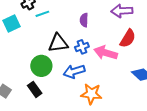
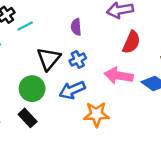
black triangle: (58, 43) -> (49, 59), turned -35
pink arrow: (106, 53) -> (119, 76), moved

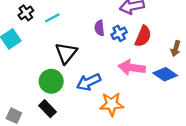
cyan line: (25, 26) -> (52, 18), moved
purple semicircle: (76, 27) -> (99, 28), moved
blue cross: (78, 60) -> (119, 33), moved

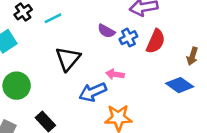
purple semicircle: (99, 28) -> (106, 31), turned -56
pink arrow: (132, 68) -> (115, 74), moved, size x0.6
green circle: (51, 81) -> (17, 86), moved

